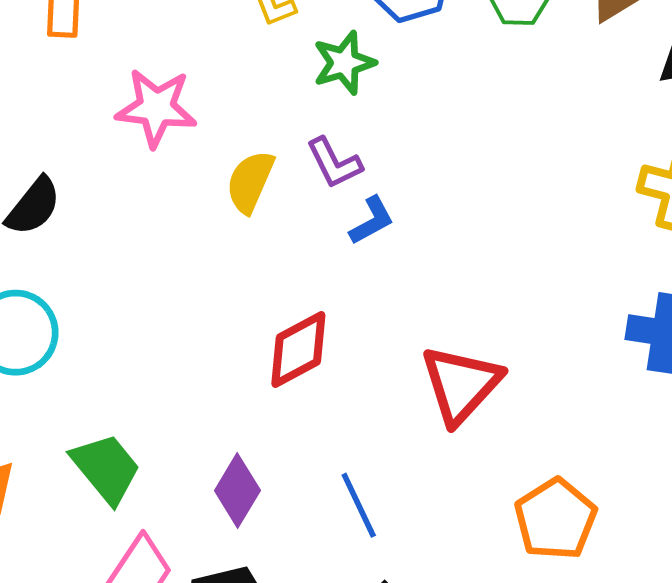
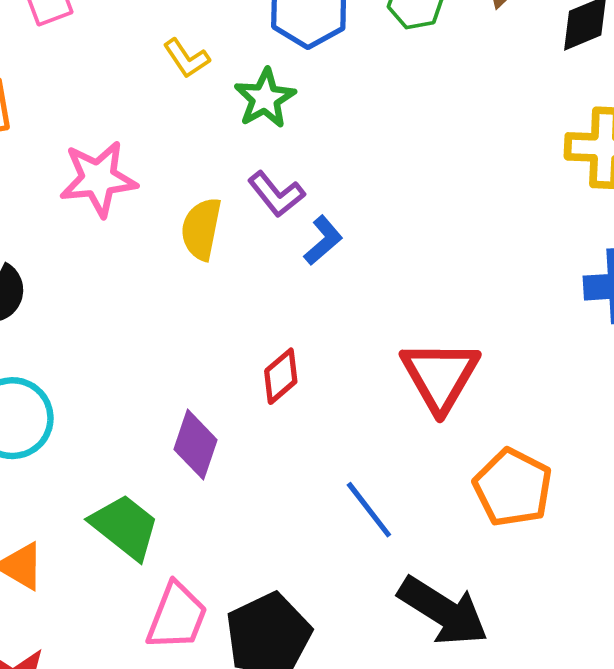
red diamond: (298, 350) -> (281, 376), size x0.7
purple diamond: (237, 491) -> (196, 445), moved
orange pentagon: (556, 519) -> (513, 488), moved

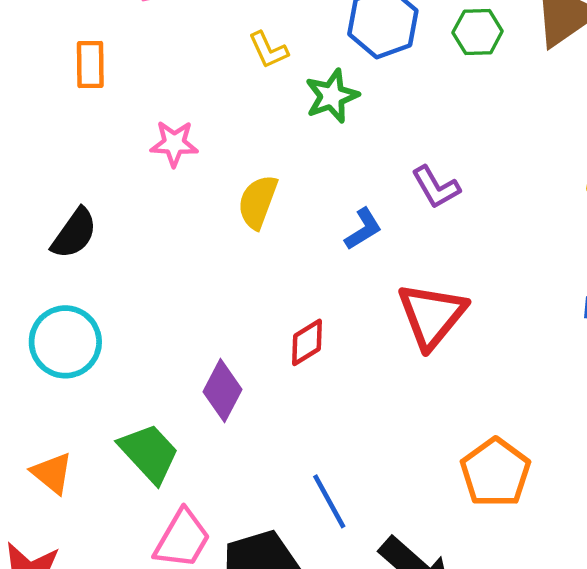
pink star: (98, 179) -> (174, 143), size x0.7
purple L-shape: (276, 194) -> (436, 187), moved
red triangle: (440, 376) -> (432, 315), moved
blue line: (369, 510) -> (329, 501), moved

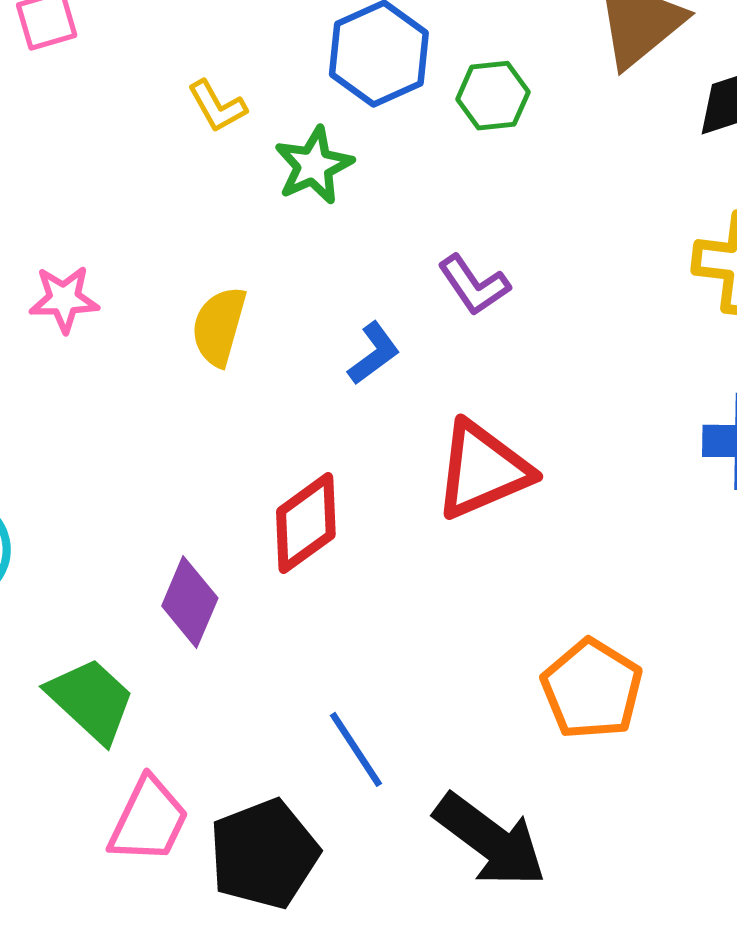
green hexagon: (478, 32) -> (493, 96), moved
pink star: (174, 143) -> (64, 299), moved
red triangle: (432, 315) -> (483, 470), turned 32
red diamond: (307, 342) -> (306, 523), size x1.4

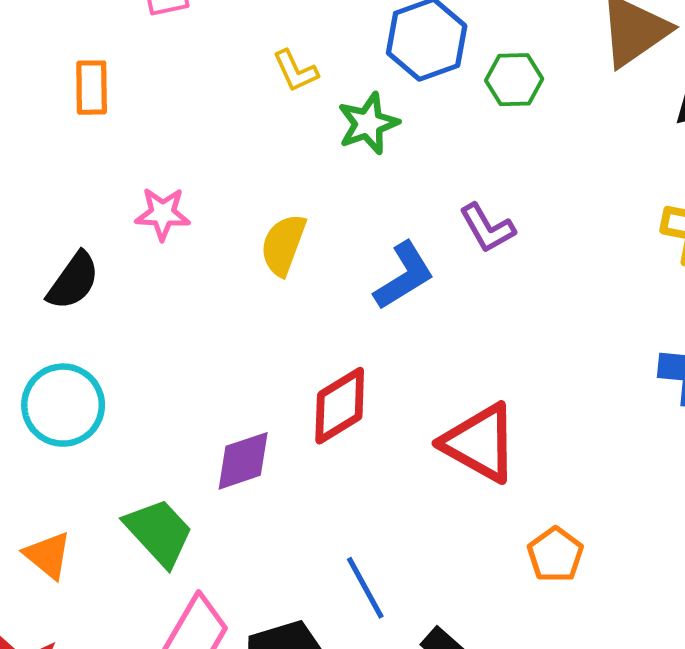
blue L-shape: (374, 353) -> (404, 276), size x1.4
red triangle: (483, 470) -> (480, 443), moved, turned 48
purple diamond: (190, 602) -> (243, 461), turned 44
orange pentagon: (592, 689) -> (555, 555), size x0.7

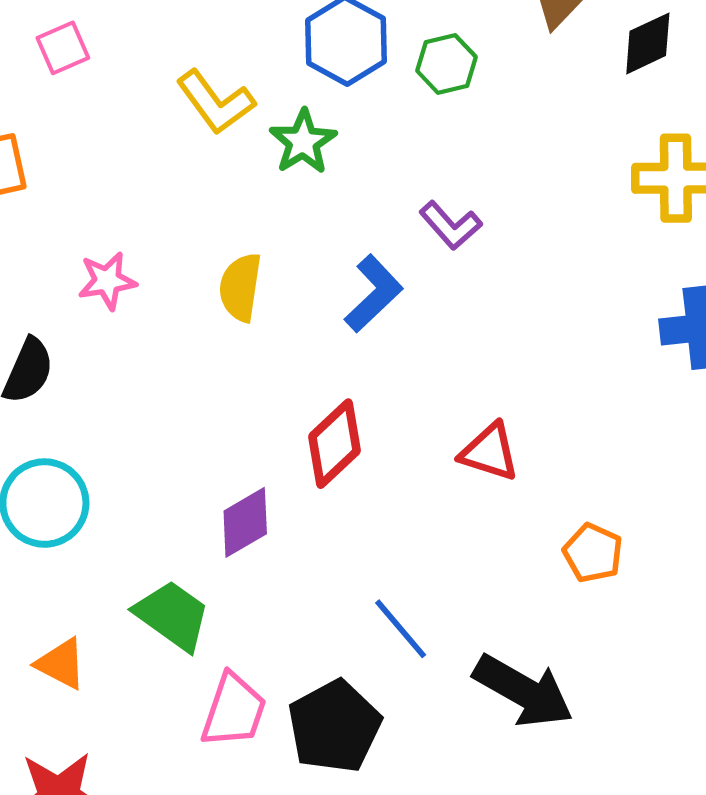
yellow L-shape: (295, 71) -> (215, 102), size x1.5
red triangle: (480, 443) -> (489, 452), size x0.7

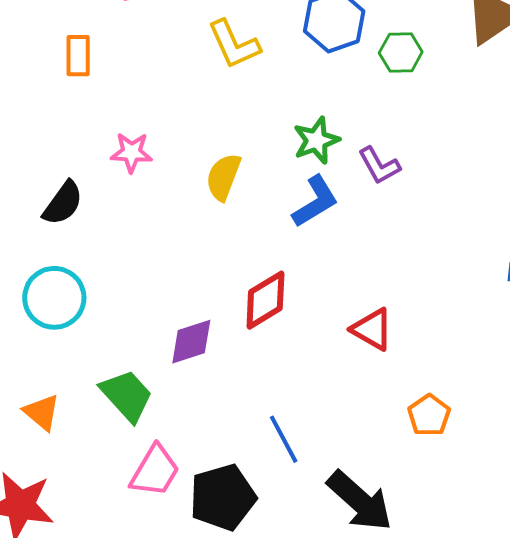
green star: (303, 142) -> (316, 140), moved

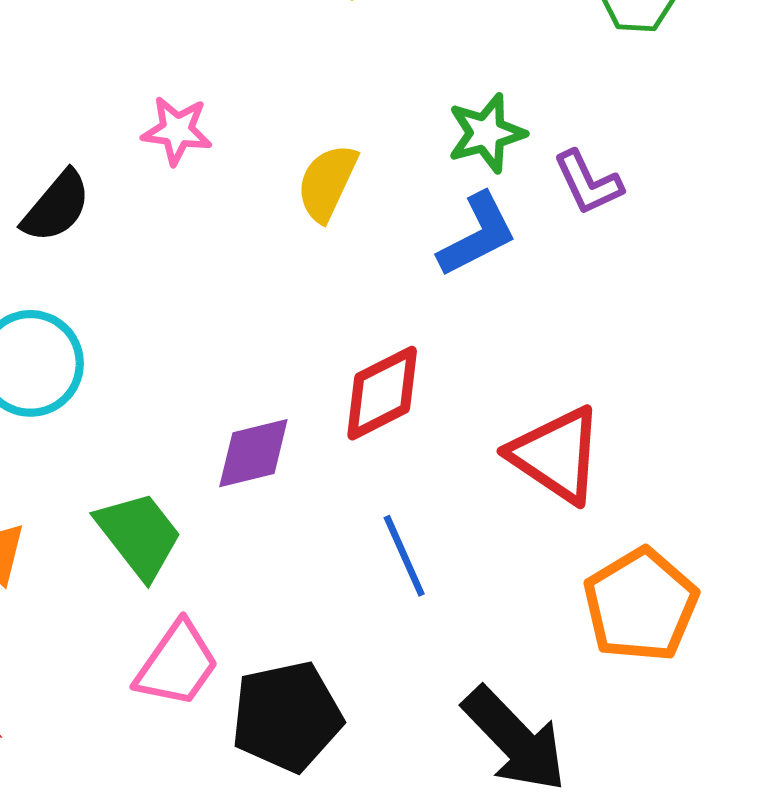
red triangle: (372, 329) -> (556, 455), size x1.4
orange pentagon: (429, 415) -> (641, 605), size x1.6
blue line: (284, 439) -> (404, 556), moved

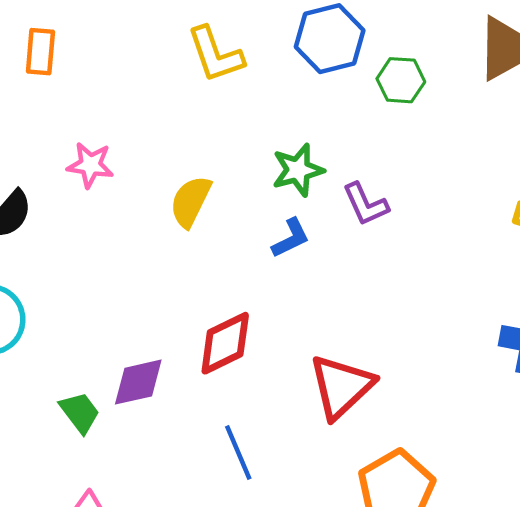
blue L-shape: (477, 235) -> (291, 238), size x0.7
red triangle: (556, 455) -> (341, 387), turned 42
green trapezoid: (139, 535) -> (80, 412), moved, size x0.7

